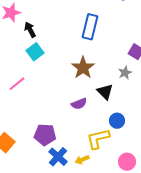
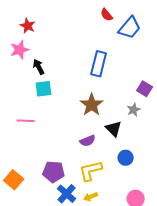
cyan square: (35, 52) -> (44, 89), turned 30
pink line: (17, 84) -> (26, 121), turned 42
yellow L-shape: (98, 139) -> (91, 171), moved

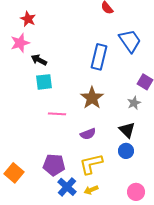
blue trapezoid: (130, 28) -> (130, 41), moved, turned -75
black arrow: (39, 67) -> (39, 60), turned -35
pink line: (26, 121) -> (57, 114), moved
black triangle: (114, 129) -> (127, 130), moved

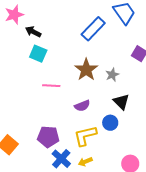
blue rectangle: (99, 57) -> (93, 29), turned 30
cyan square: (44, 82) -> (38, 54), turned 30
gray star: (134, 103) -> (112, 75), moved
blue circle: (126, 151) -> (110, 123), moved

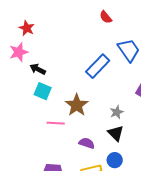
brown star: (86, 70) -> (77, 105), moved
black triangle: (121, 102) -> (116, 133), moved
purple semicircle: (82, 106) -> (87, 143), turned -140

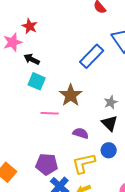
red star: (27, 28) -> (30, 26), moved

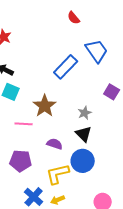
blue circle: (109, 150) -> (83, 161), size x1.5
purple pentagon: (47, 164) -> (21, 161), moved

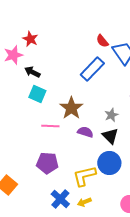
red semicircle: (74, 18) -> (102, 41), moved
purple semicircle: (55, 144) -> (85, 132), moved

